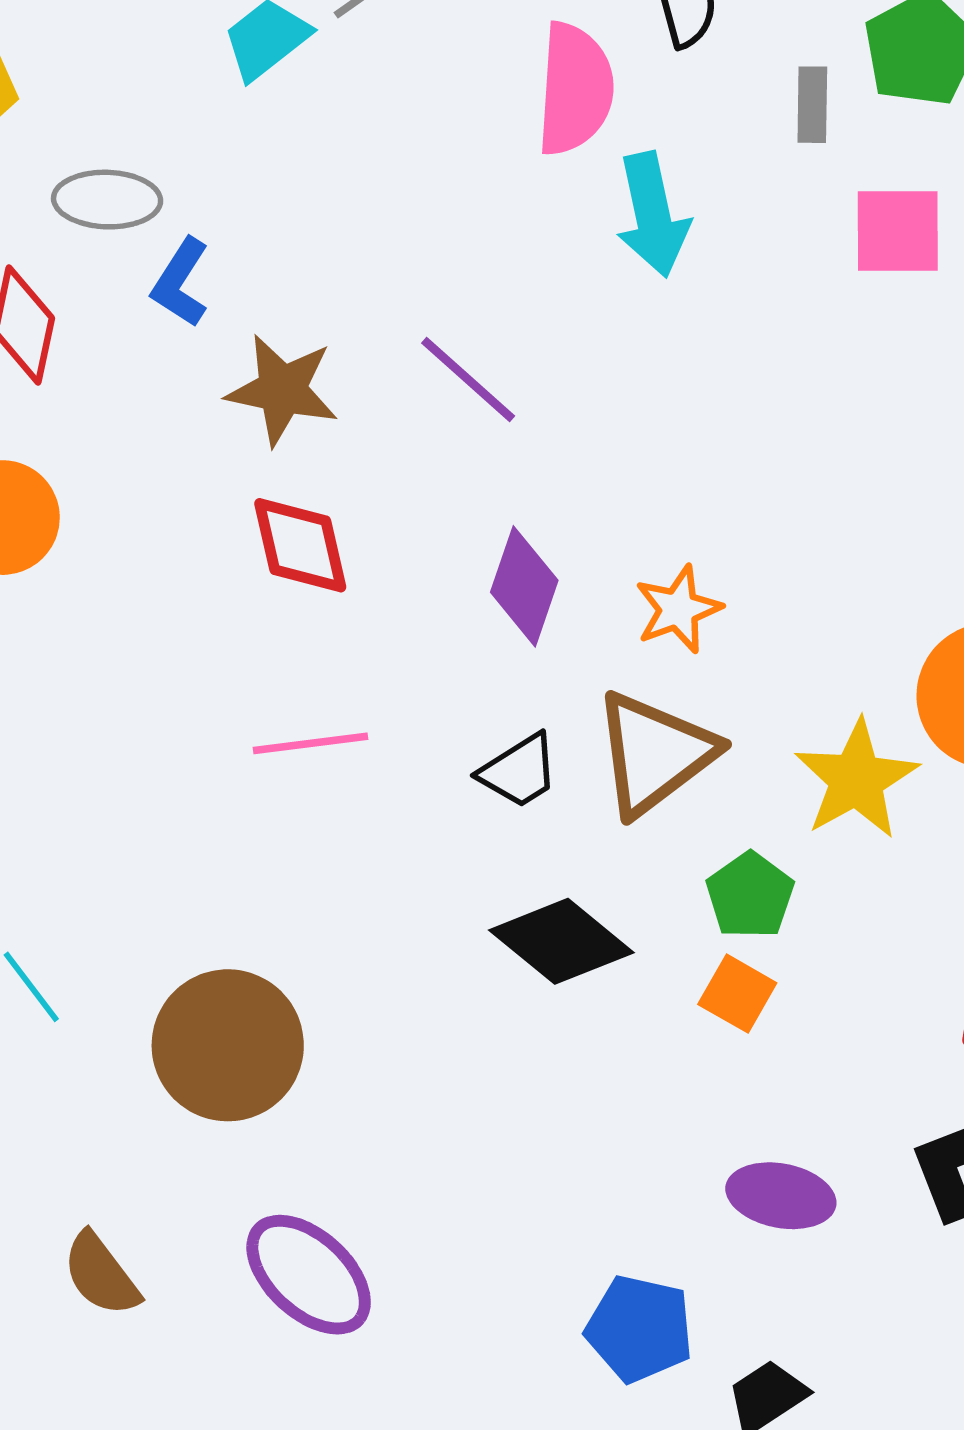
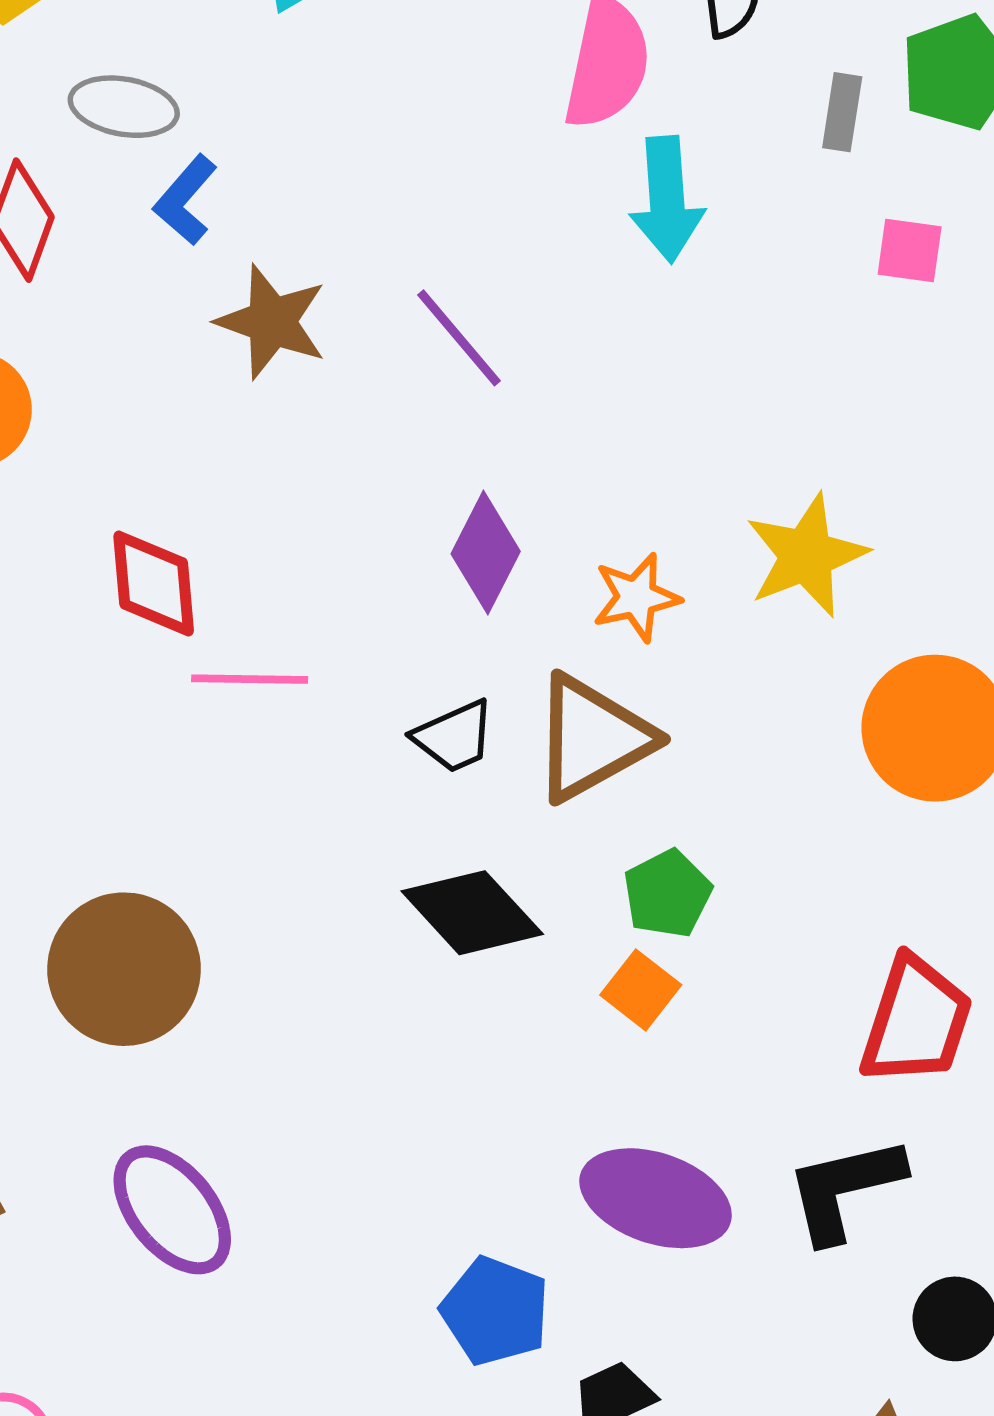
pink square: (898, 231) -> (910, 250), size x0.7
red diamond: (300, 545) -> (154, 583), moved
yellow star: (856, 779) -> (806, 555), moved
purple ellipse: (781, 1196) -> (656, 1198), size x1.4

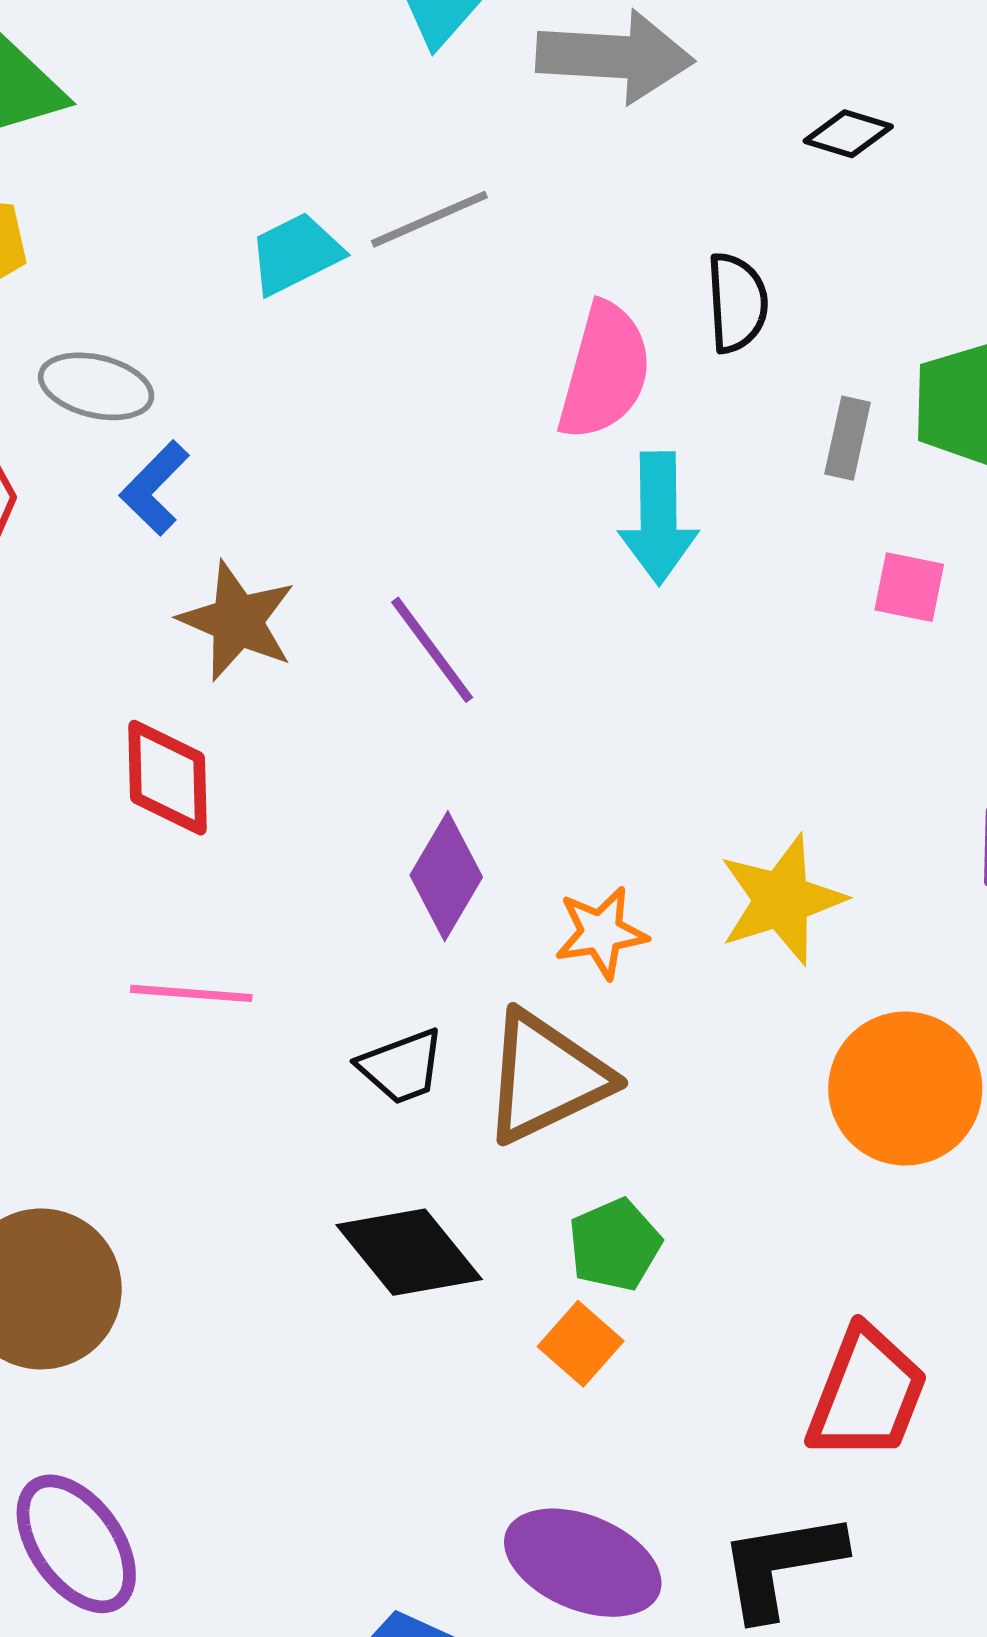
red diamond: (154, 583) -> (168, 778), moved

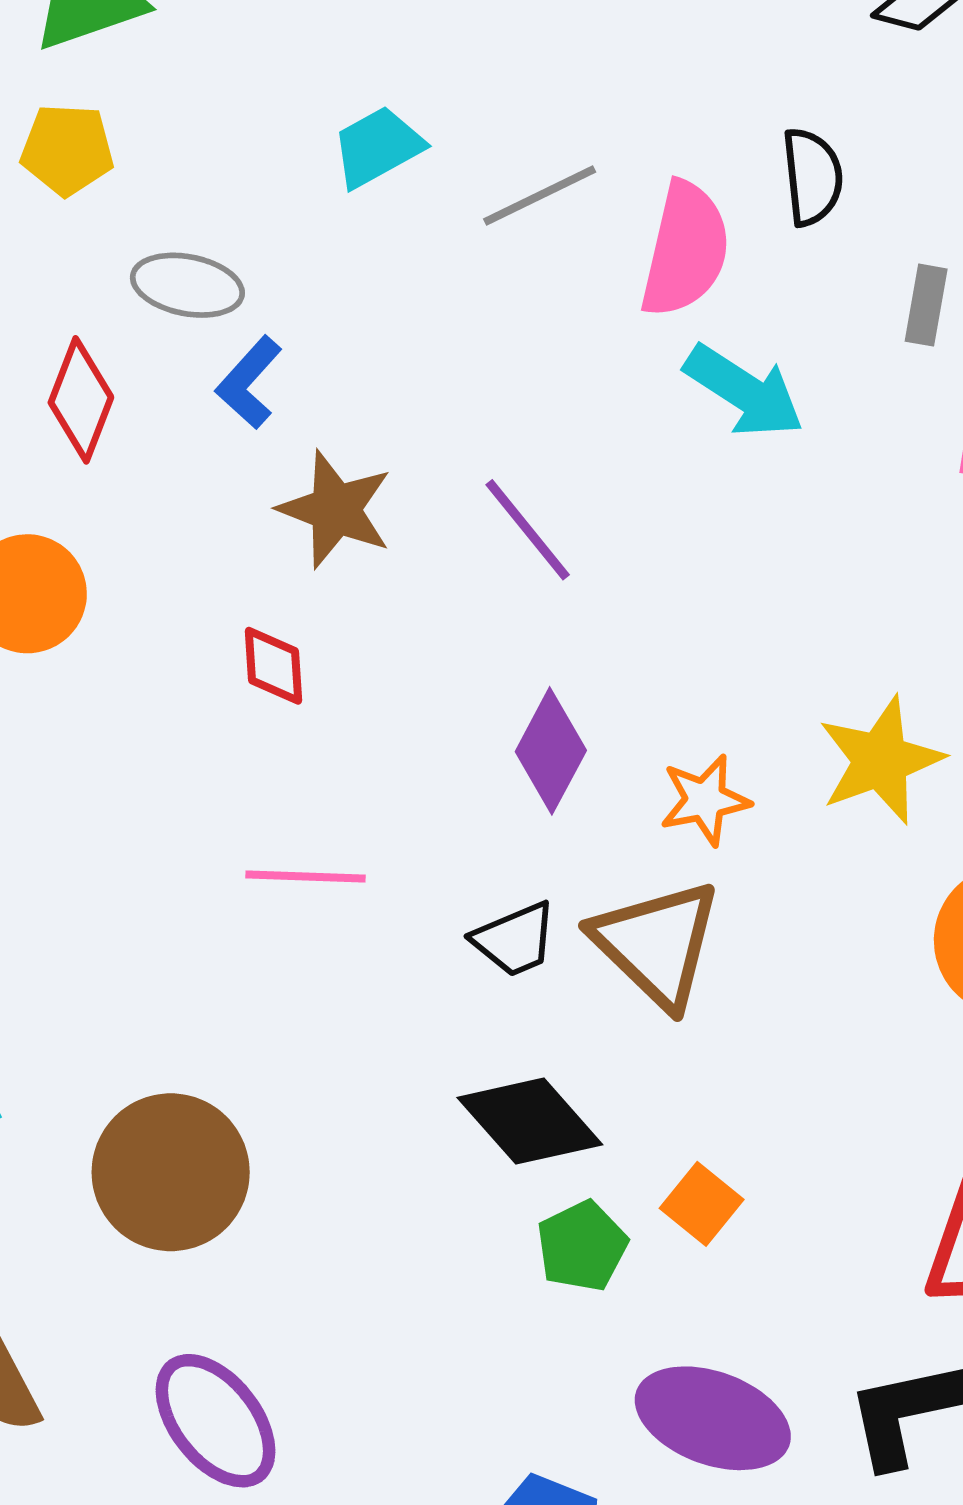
gray line: (429, 219) -> (540, 195), moved
cyan arrow: (658, 518) -> (744, 391), turned -54
red diamond: (168, 778) -> (274, 666), size x0.7
brown triangle: (546, 1077) -> (657, 944), turned -48
green pentagon: (615, 1245) -> (582, 1246), moved

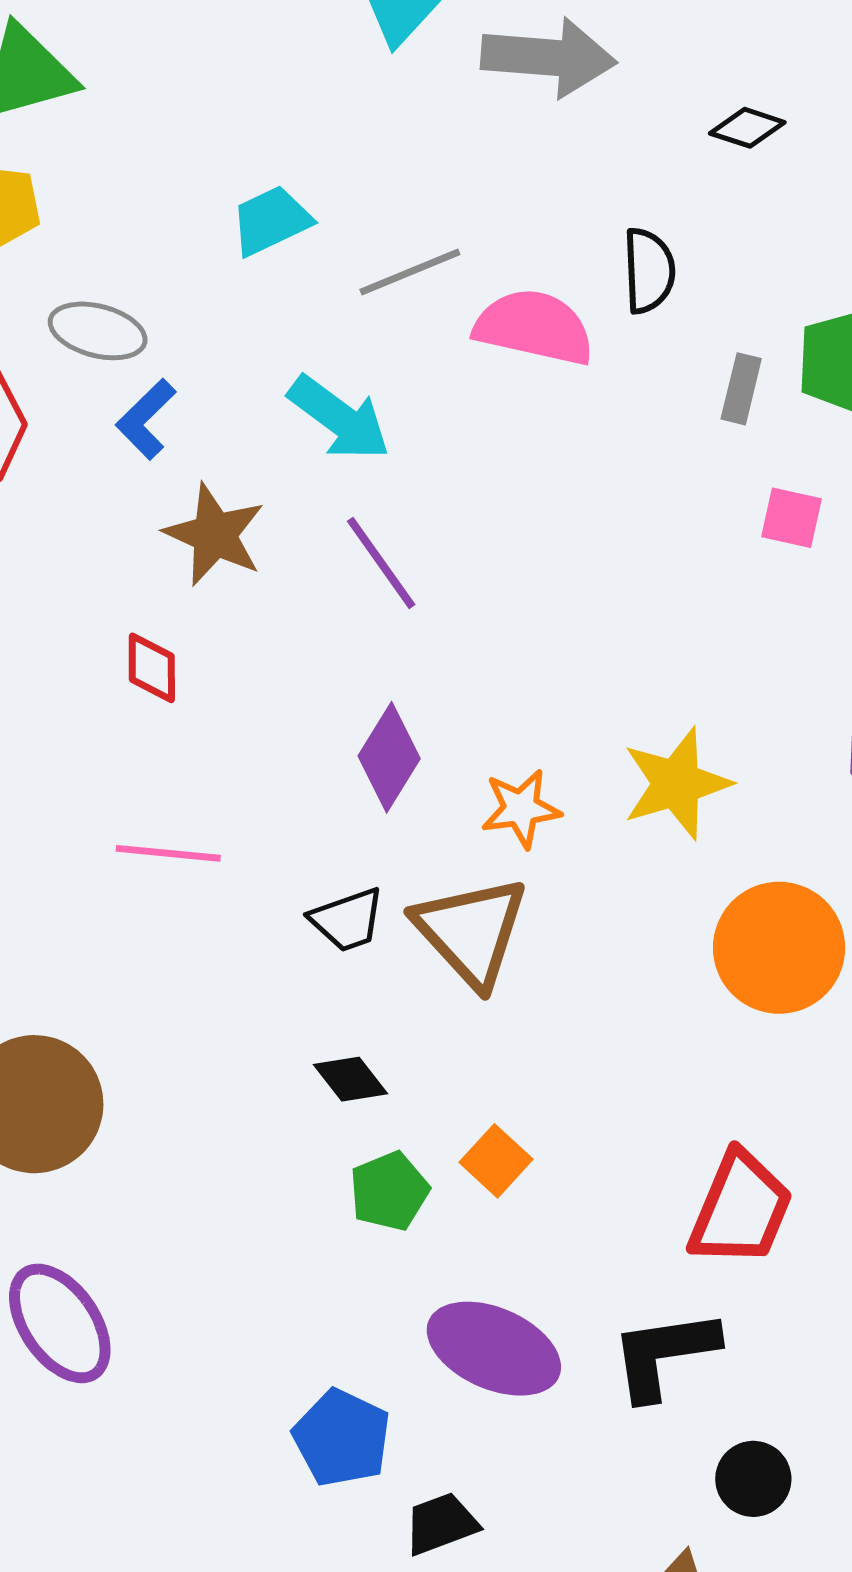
pink semicircle: (685, 250) -> (534, 327), turned -94
cyan arrow: (744, 391) -> (339, 418), moved
black diamond: (530, 1121) -> (351, 1079), size x0.6

